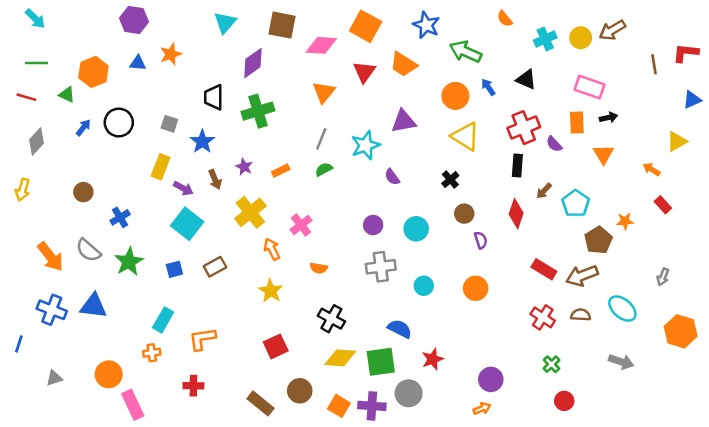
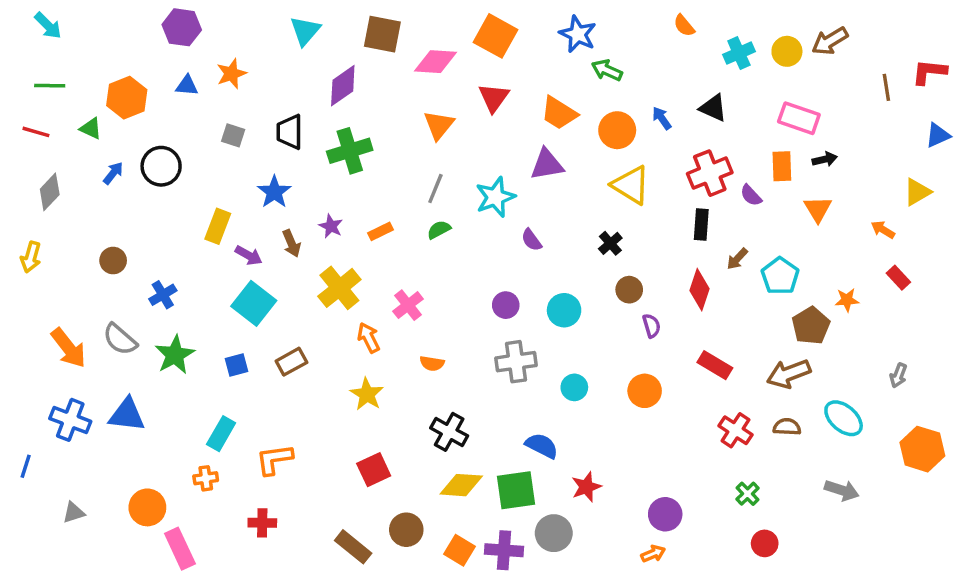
green arrow: (466, 52) -> (607, 70), moved, size x0.7
orange trapezoid: (403, 64) -> (559, 113), moved
gray square: (169, 124) -> (233, 135), moved
red rectangle: (544, 269) -> (715, 365), moved

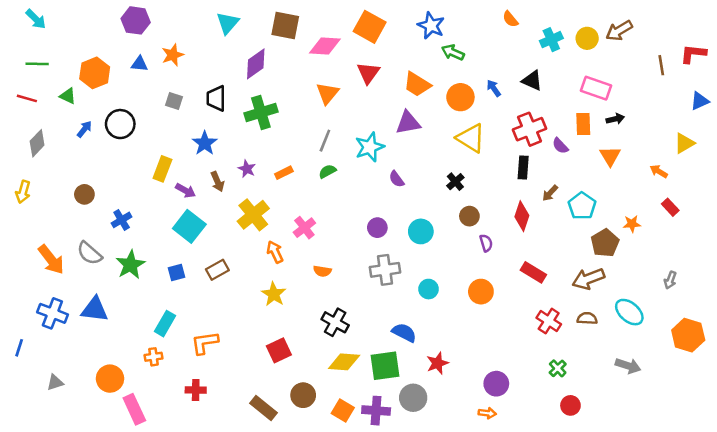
orange arrow: (653, 554) -> (487, 413), turned 30

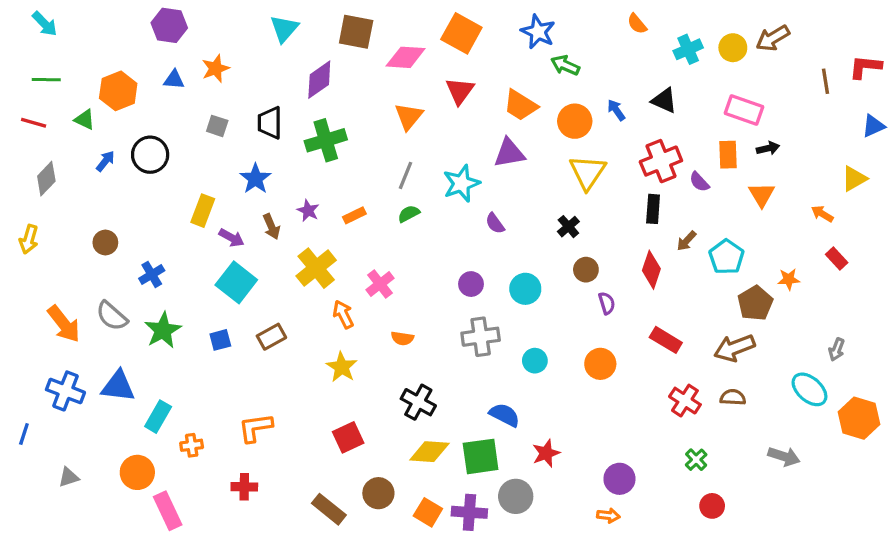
yellow triangle: (471, 138) -> (588, 172), turned 32
cyan ellipse: (629, 312) -> (809, 389), moved
cyan rectangle: (165, 324) -> (158, 417), moved

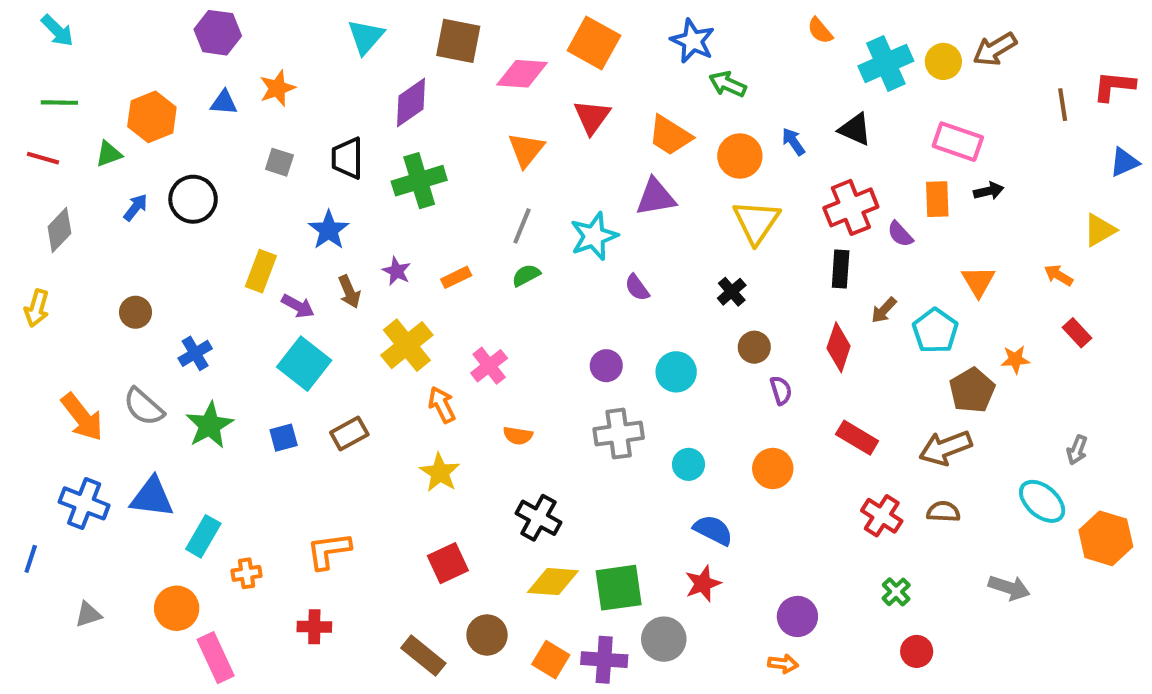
cyan cross: (688, 49) -> (886, 63), size x1.4
green triangle: (85, 120) -> (109, 154), turned -45
orange triangle: (762, 195) -> (978, 281), moved
blue semicircle: (505, 415) -> (713, 530), moved

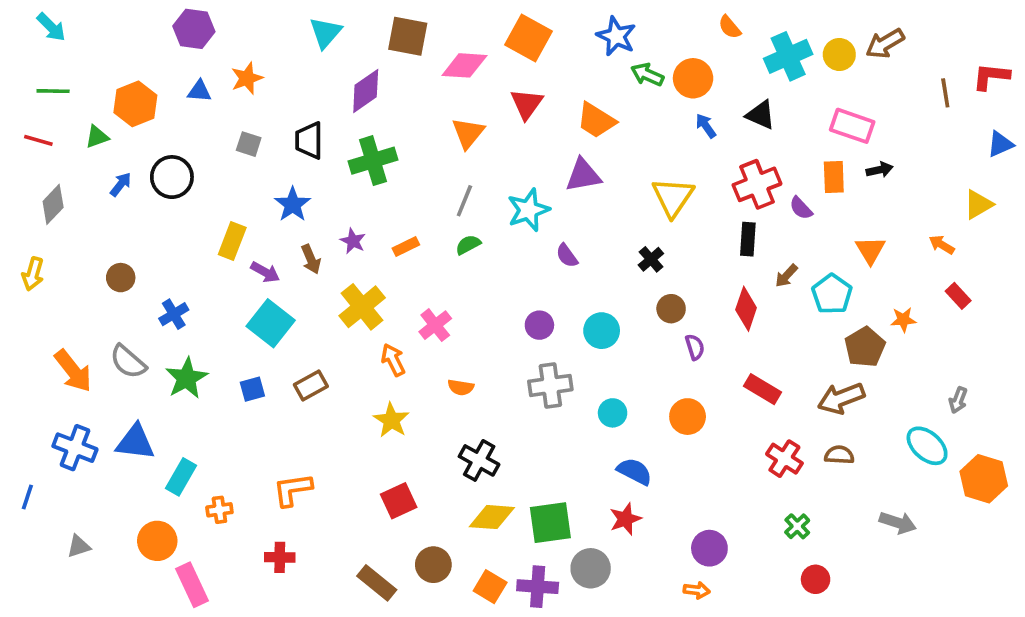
orange circle: (740, 156) -> (693, 78), moved

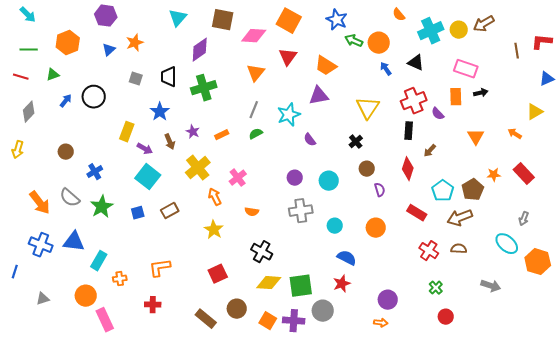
blue triangle: (199, 91) -> (109, 50), turned -48
orange hexagon: (135, 104) -> (68, 43), moved
cyan pentagon: (832, 294) -> (443, 191), moved
red rectangle: (958, 296) -> (524, 174), moved, size x1.5

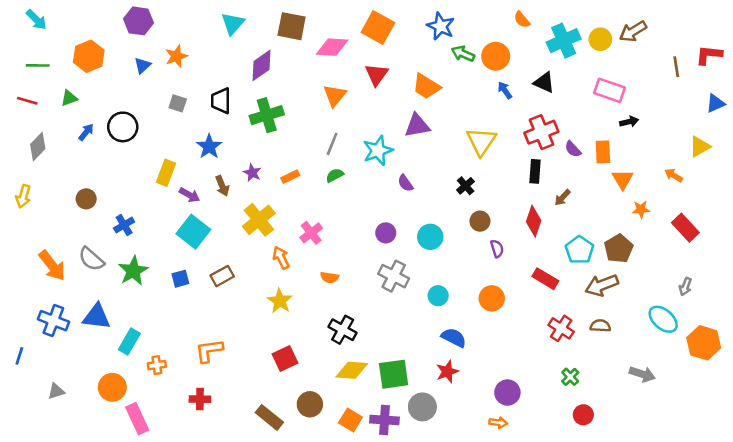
orange rectangle: (456, 97) -> (603, 152), moved
orange star: (494, 175) -> (641, 209), moved
gray cross: (301, 211) -> (394, 276), turned 35

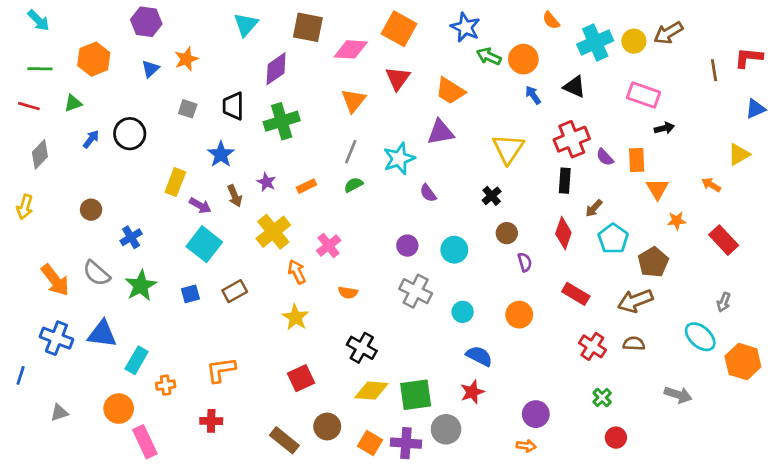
cyan pentagon: (579, 250) -> (613, 239), moved

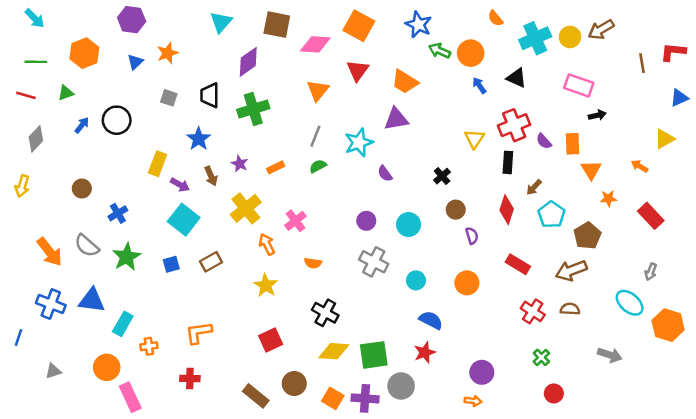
yellow triangle: (508, 149) -> (474, 139), moved, size x0.7

